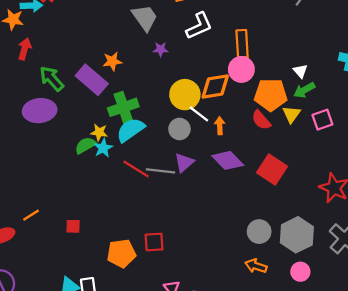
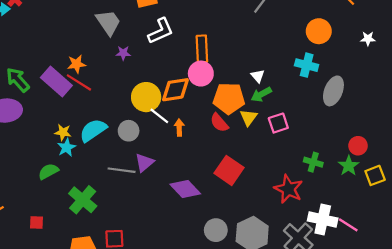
green cross: (123, 107) -> (83, 200), moved, turned -32
gray circle: (179, 129) -> (129, 131), moved
green semicircle: (85, 145) -> (48, 171), moved
purple diamond: (228, 160) -> (185, 189), moved
red line: (136, 169) -> (79, 82), moved

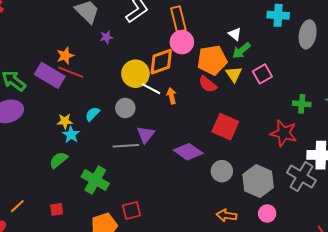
cyan semicircle: (93, 130) -> (92, 114), size x0.6
gray circle: (216, 230) -> (222, 171), moved

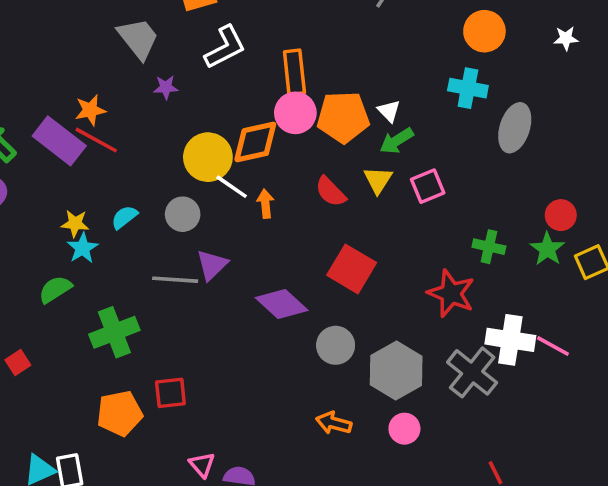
orange pentagon: (212, 60) -> (343, 117), moved
green cross: (95, 180) -> (114, 332), turned 32
red square: (57, 209) -> (18, 363), moved, turned -32

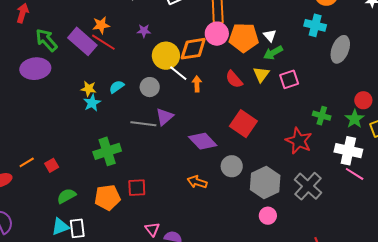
purple star: (166, 87) -> (144, 31), moved
green semicircle: (55, 289) -> (66, 196), moved
white cross: (510, 340) -> (348, 151), moved
orange arrow: (334, 423) -> (197, 182), moved

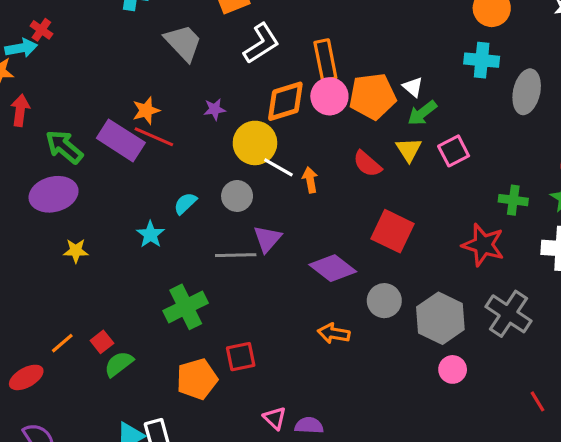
orange diamond: (193, 49) -> (285, 101), moved
yellow star: (89, 89) -> (76, 251), moved
green semicircle: (66, 196) -> (119, 364), moved

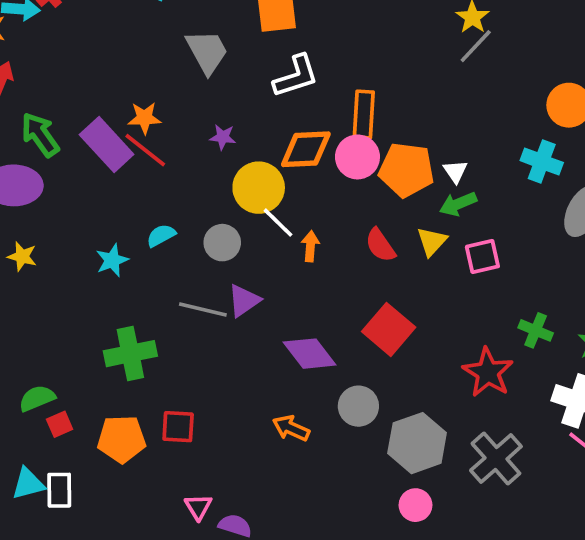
red square: (102, 342) -> (60, 424), moved

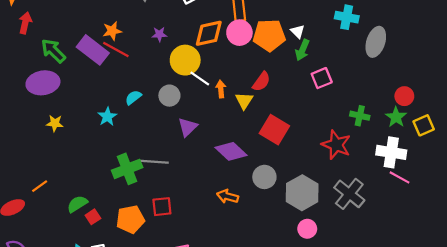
green arrow: (458, 204) -> (302, 50), turned -35
yellow triangle: (432, 241) -> (244, 101), moved
red semicircle: (380, 245) -> (261, 82), turned -100
gray line: (203, 310) -> (154, 162), moved

